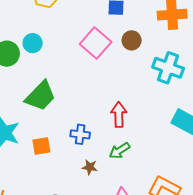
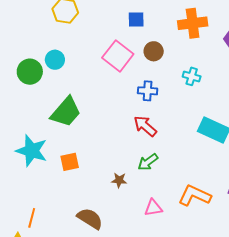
cyan cross: (168, 68) -> (192, 76), size x0.6
red arrow: (119, 115) -> (145, 126), turned -45
blue cross: (80, 134) -> (148, 91), moved

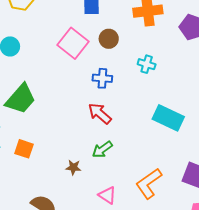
orange square: (70, 162) -> (24, 149), turned 30
orange L-shape: (195, 196) -> (149, 183), turned -60
pink triangle: (153, 208) -> (107, 195), turned 42

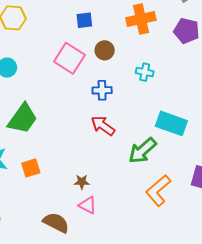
orange square: (24, 149) -> (31, 168), turned -30
green arrow: (102, 149) -> (142, 151), moved, size x1.4
pink triangle: (107, 195) -> (88, 205), moved

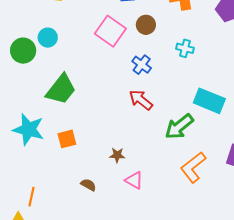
blue cross: (102, 90) -> (142, 65), turned 36
pink triangle: (88, 205) -> (134, 180), moved
brown semicircle: (56, 223) -> (88, 185), moved, size x0.6

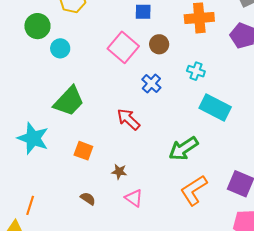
green circle: (23, 51) -> (37, 26), moved
red arrow: (141, 100) -> (128, 119), moved
cyan rectangle: (209, 101) -> (215, 108), moved
orange square: (67, 139) -> (83, 151), moved, turned 30

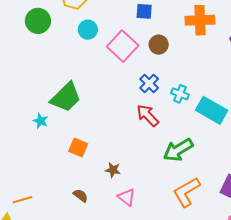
cyan circle: (60, 48) -> (88, 30), moved
cyan cross: (196, 71) -> (180, 94), moved
red arrow: (128, 119) -> (148, 115), moved
cyan star: (33, 138) -> (41, 121), moved, size x0.5
orange line: (30, 205) -> (22, 200), turned 54

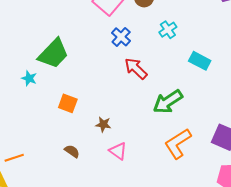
blue cross: (149, 83) -> (121, 37), moved
cyan cross: (180, 94) -> (168, 30), moved, turned 36
cyan rectangle: (212, 110) -> (200, 61), size x0.7

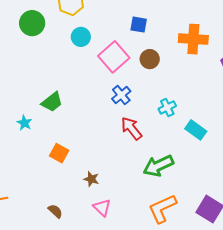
cyan cross: (168, 30) -> (167, 107), moved
green trapezoid: (53, 54) -> (52, 102), size x0.7
brown semicircle: (72, 151) -> (55, 211), moved

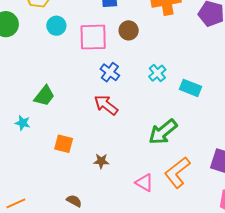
pink square: (114, 57) -> (93, 37), turned -36
red arrow: (131, 128) -> (106, 105), moved
pink triangle: (102, 208) -> (144, 183), moved

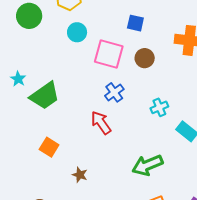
green trapezoid: (44, 96) -> (45, 96), size x1.4
cyan star: (23, 123) -> (18, 79), moved

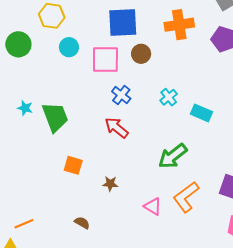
blue square: (135, 23) -> (123, 23), size x1.8
green trapezoid: (45, 96) -> (55, 117), turned -60

